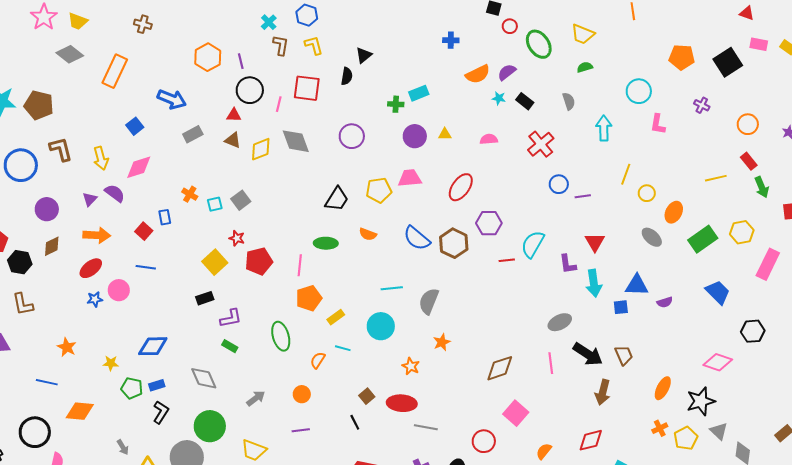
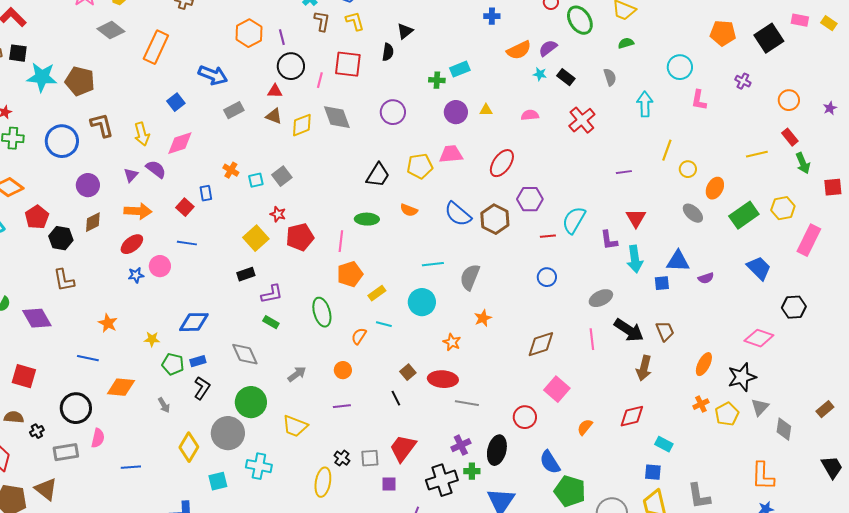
blue circle: (559, 184) -> (547, 277), moved
gray triangle: (719, 431) -> (760, 407), turned 30
gray arrow: (123, 447) -> (164, 405), moved

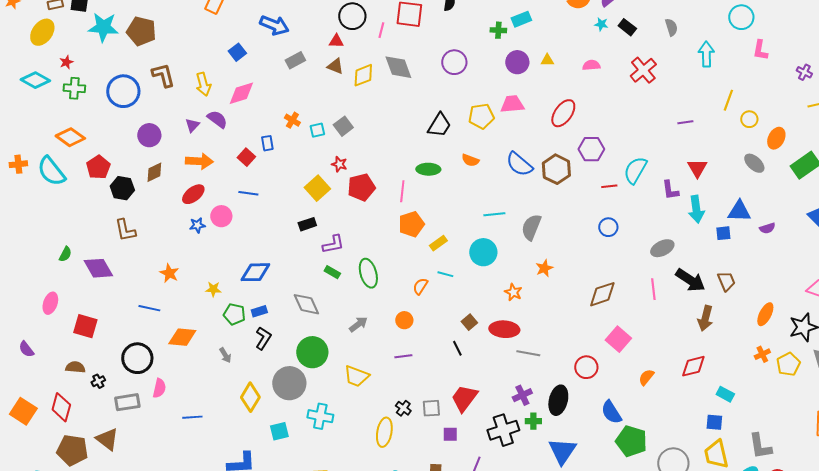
purple cross: (743, 81) -> (804, 72), moved
green ellipse: (322, 312) -> (368, 273), moved

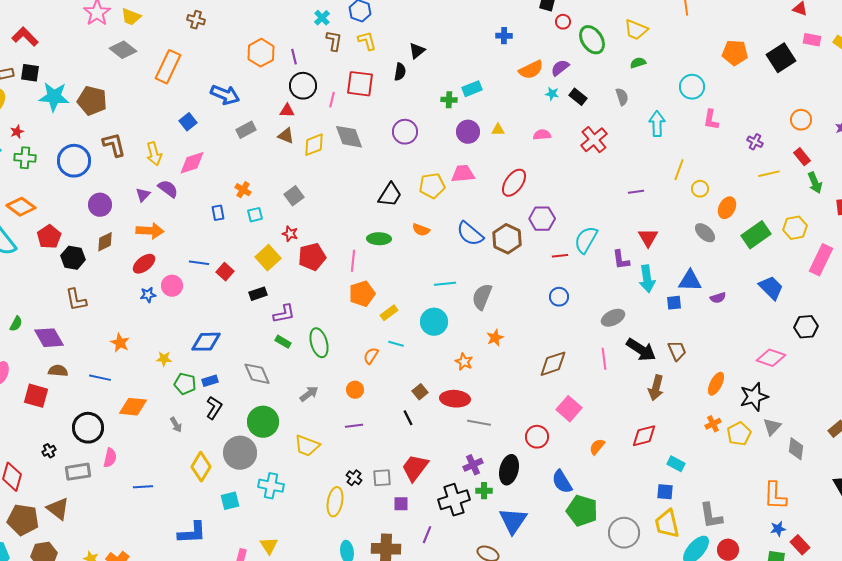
cyan square: (317, 130) -> (255, 215), moved
red square: (246, 157) -> (225, 272), moved
brown semicircle: (75, 367) -> (58, 371), moved

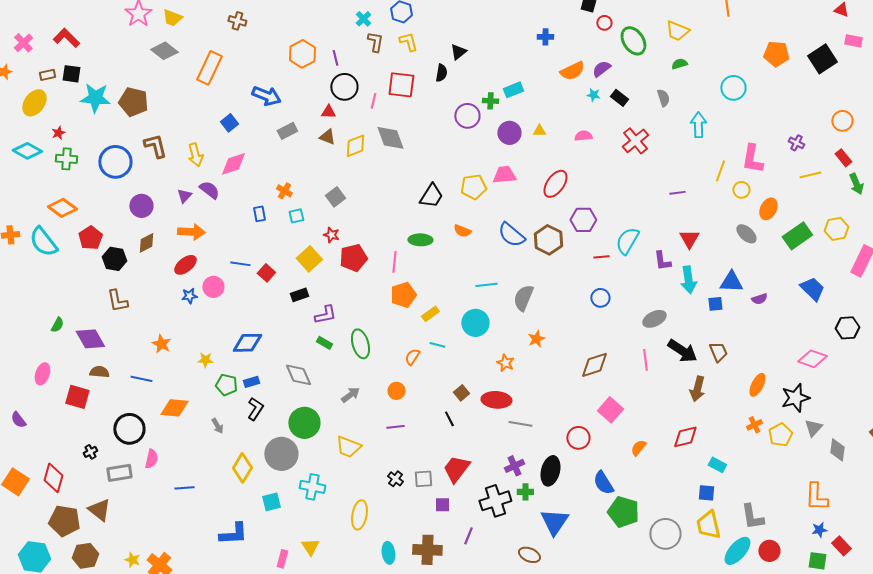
pink L-shape: (711, 120) -> (752, 159), moved, size x1.4
purple circle: (405, 132) -> (467, 116), moved
yellow ellipse: (335, 502) -> (359, 515), moved

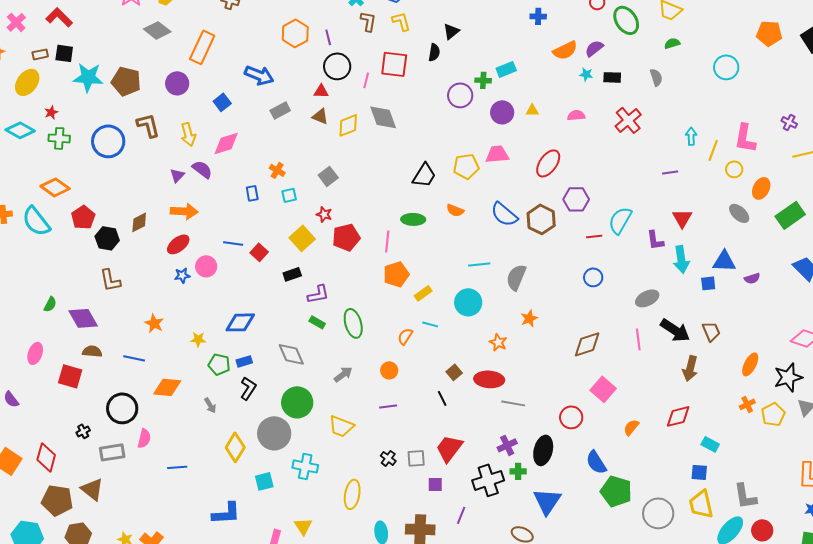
black rectangle: (619, 98) -> (612, 77), turned -36
cyan arrow: (698, 125) -> (691, 136), moved, size x0.7
purple circle: (141, 206) -> (177, 83), moved

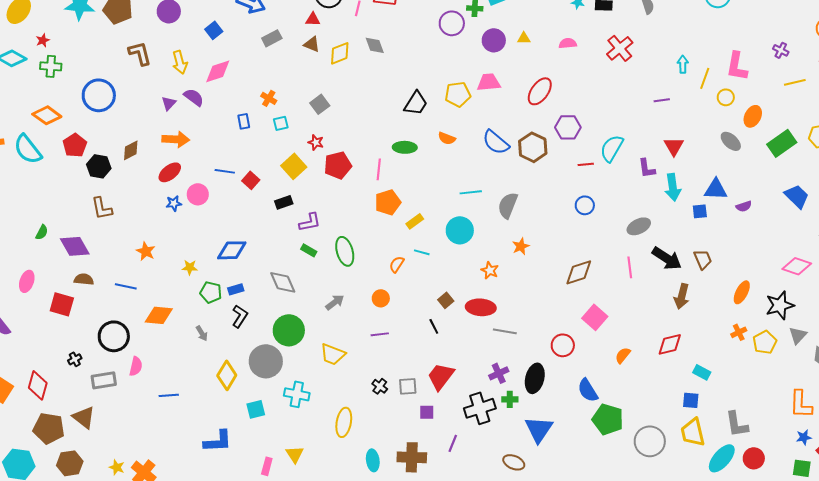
gray diamond: (383, 117) -> (375, 45), size x0.7
blue circle: (108, 141) -> (99, 95), moved

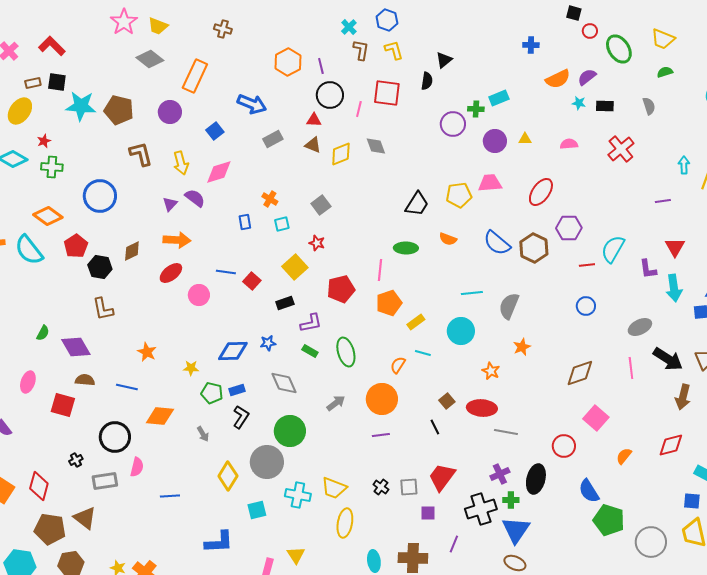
red pentagon: (338, 165) -> (341, 289), moved
blue star: (174, 203) -> (268, 343), moved
orange circle: (381, 298) -> (382, 399), size x1.8
yellow trapezoid: (333, 354) -> (334, 488), moved
blue triangle: (539, 429) -> (516, 530), moved

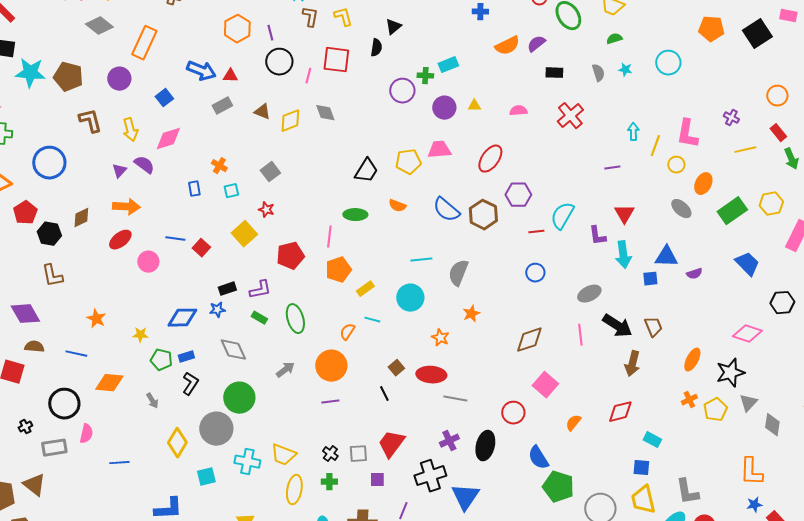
cyan star: (579, 103) -> (625, 70), moved
red triangle: (314, 120) -> (230, 76), moved
black rectangle: (285, 303) -> (227, 289), moved
green cross: (511, 500) -> (329, 482), moved

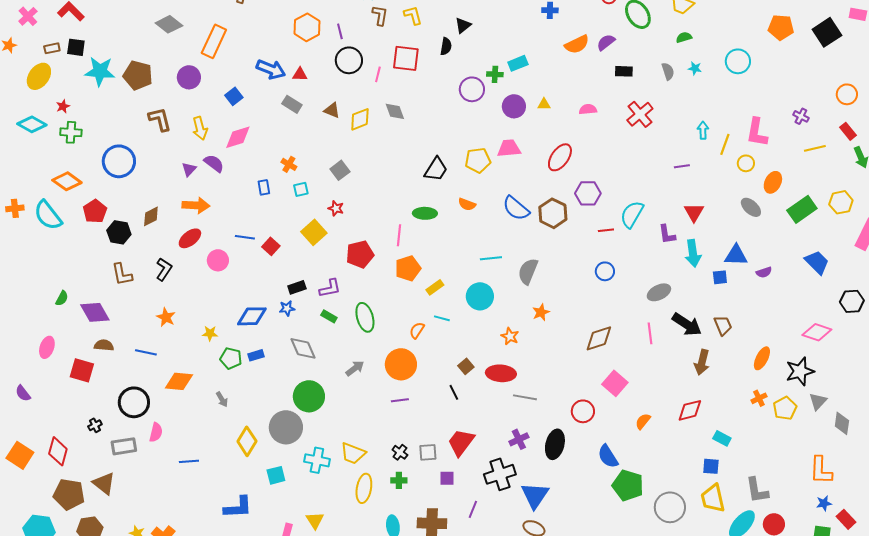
gray rectangle: (222, 106) -> (292, 104), turned 60
black L-shape: (190, 384) -> (164, 269), moved

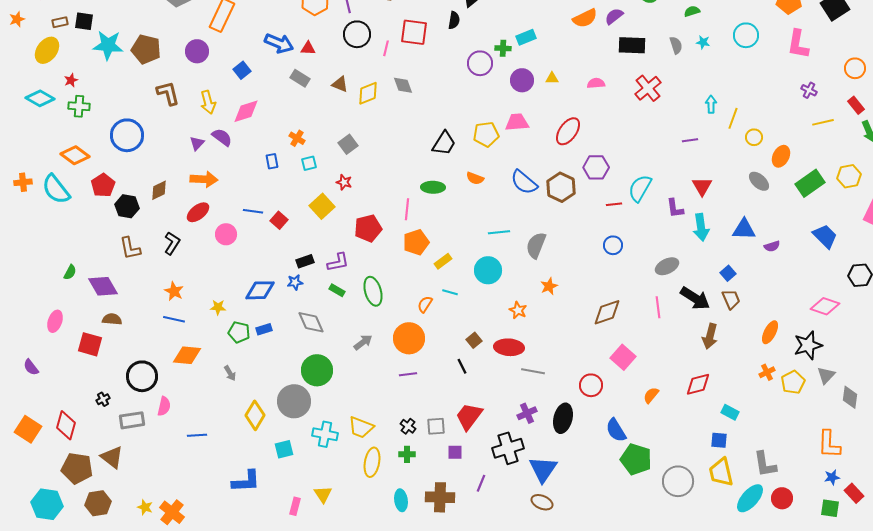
black rectangle: (624, 71) -> (632, 45), size x1.5
pink L-shape: (757, 132) -> (798, 44), moved
blue square: (720, 277) -> (728, 273), moved, turned -35
blue line: (146, 352) -> (174, 319), moved

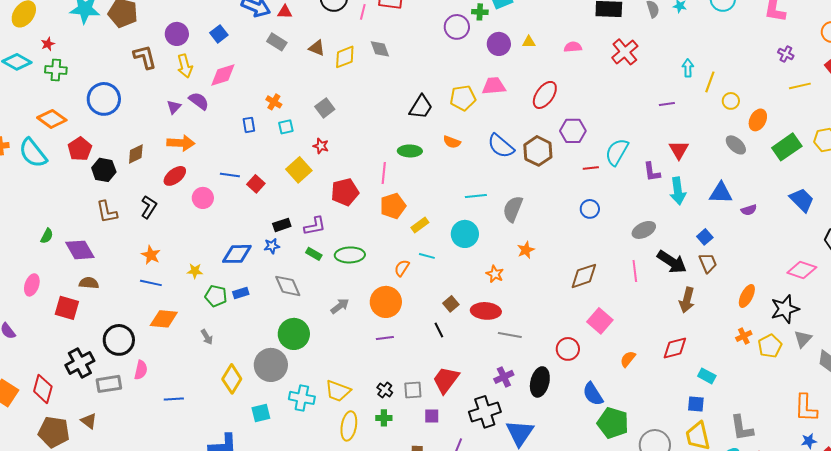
purple circle: (197, 51) -> (177, 34), moved
green ellipse: (373, 291) -> (350, 255), turned -76
black cross: (103, 399) -> (80, 363), size x2.0
brown triangle: (112, 457) -> (89, 421), size x0.7

